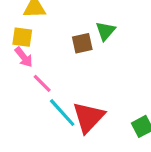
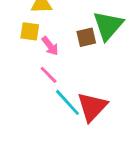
green triangle: (105, 31) -> (108, 26), size x1.6
pink arrow: (24, 57) -> (50, 46), moved

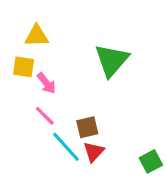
brown square: (86, 37) -> (87, 127), moved
red triangle: (92, 107) -> (94, 152), size x0.6

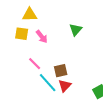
green triangle: (112, 60) -> (76, 30), size x0.6
pink arrow: (46, 83) -> (42, 37), moved

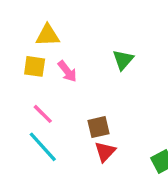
pink line: (35, 64) -> (43, 114), moved
cyan line: (48, 83) -> (43, 147), moved

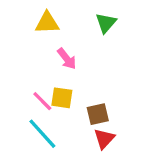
green triangle: (123, 60) -> (106, 23), moved
yellow square: (35, 66) -> (62, 98), moved

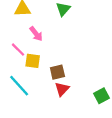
pink line: (42, 101) -> (18, 50), moved

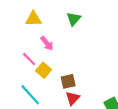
yellow square: (33, 61) -> (44, 70), turned 32

